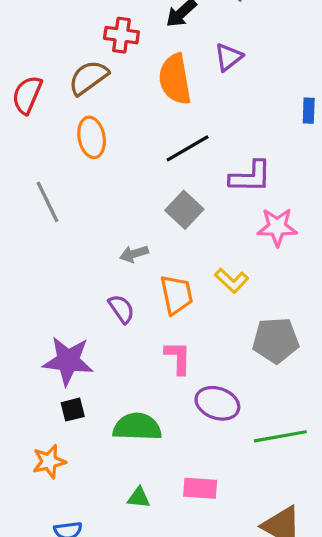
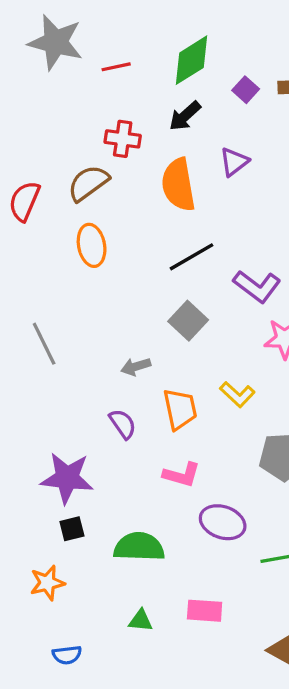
purple L-shape: (250, 177) -> (257, 286), turned 36
gray line: (48, 202) -> (44, 344), moved
pink L-shape: (178, 358) -> (182, 475), turned 105

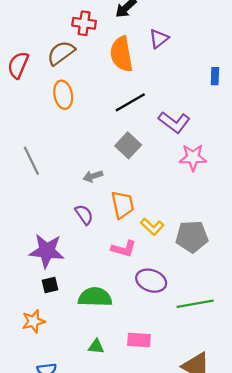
yellow L-shape: (237, 394) -> (152, 227), moved

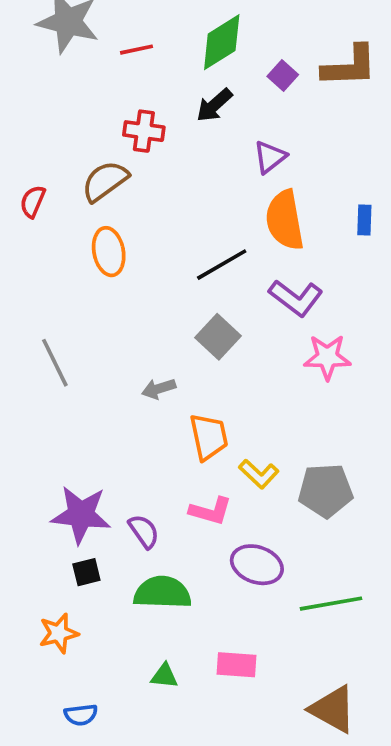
orange semicircle: (121, 54) -> (285, 220), moved
red semicircle: (18, 65) -> (33, 202), size x0.7
purple semicircle: (84, 215) -> (144, 531), moved

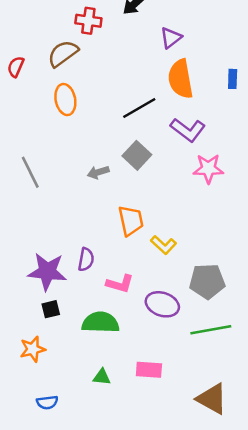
gray arrow: (159, 389) -> (98, 172), moved
gray pentagon: (325, 491) -> (207, 281), moved
pink L-shape: (211, 511) -> (120, 284), moved
purple semicircle: (144, 531) -> (86, 259), moved, turned 45

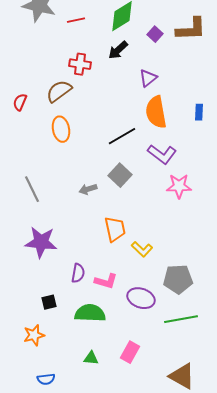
purple semicircle: (86, 259) -> (78, 273), moved
purple star: (47, 272) -> (41, 242), moved
pink rectangle: (149, 370) -> (130, 352), turned -65

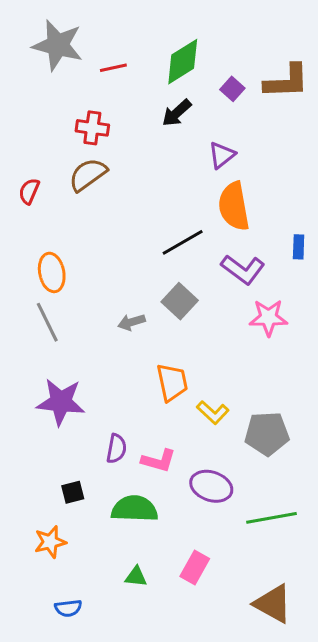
red cross: (80, 64) -> (92, 128), moved
blue rectangle: (199, 112) -> (299, 247), moved
orange ellipse: (61, 129) -> (52, 272), moved
gray pentagon: (178, 279) -> (267, 434), moved

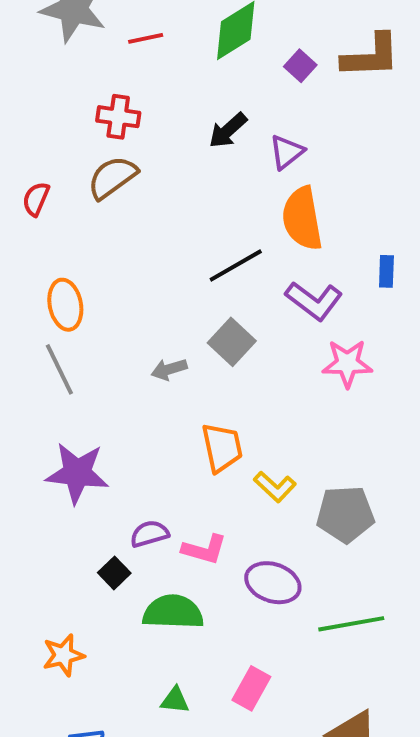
black arrow: (177, 113) -> (228, 130), moved
purple semicircle: (116, 449) -> (150, 534), turned -116
black square: (73, 492) -> (114, 573), moved, turned -30

